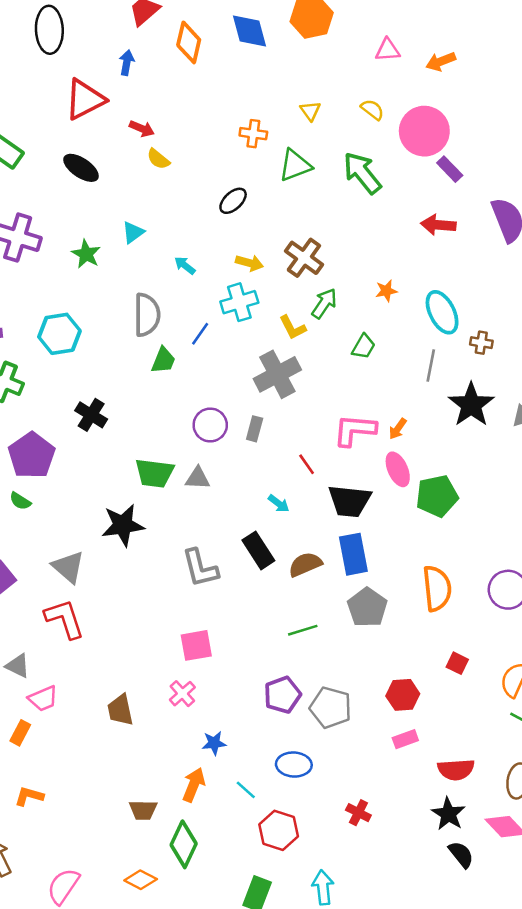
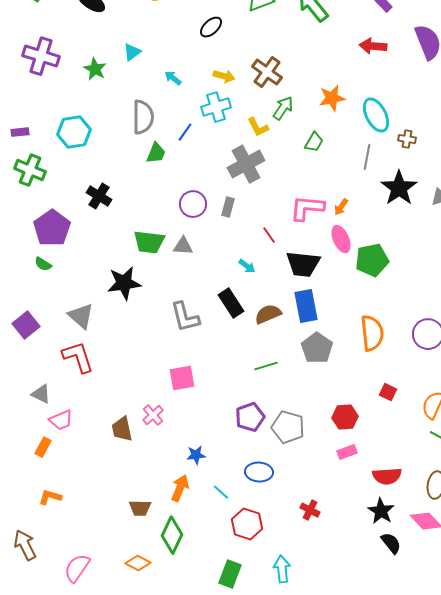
orange star: (386, 291) -> (332, 98), size x1.5
pink cross: (182, 694) -> (153, 415), moved

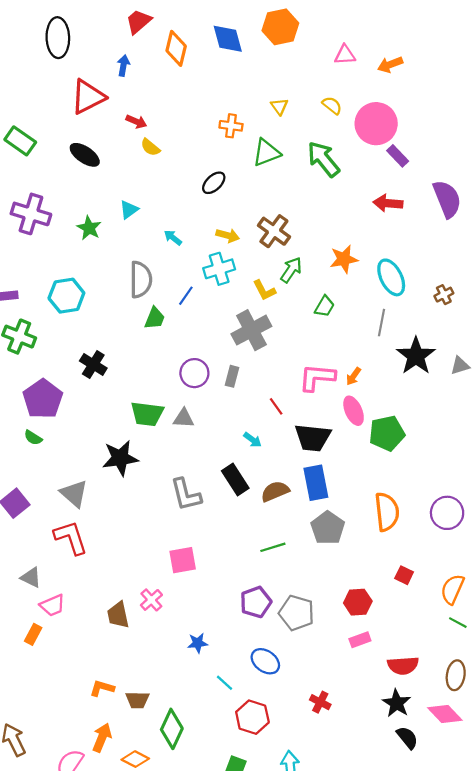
brown cross: (407, 139) -> (444, 295), moved, turned -36
blue ellipse: (259, 472) -> (265, 661), turned 32
orange arrow: (180, 488) -> (102, 738), moved
orange L-shape: (50, 497) -> (102, 688), moved

